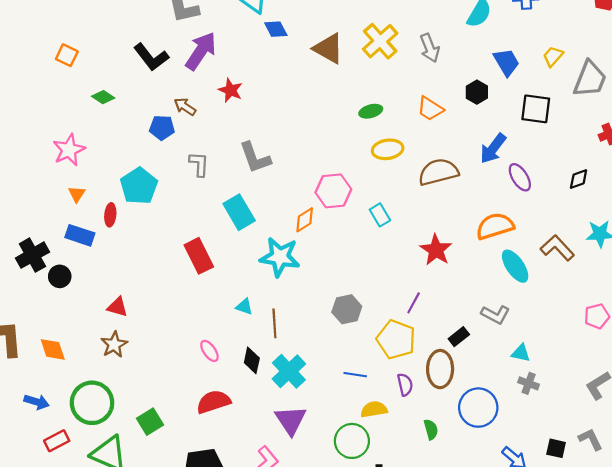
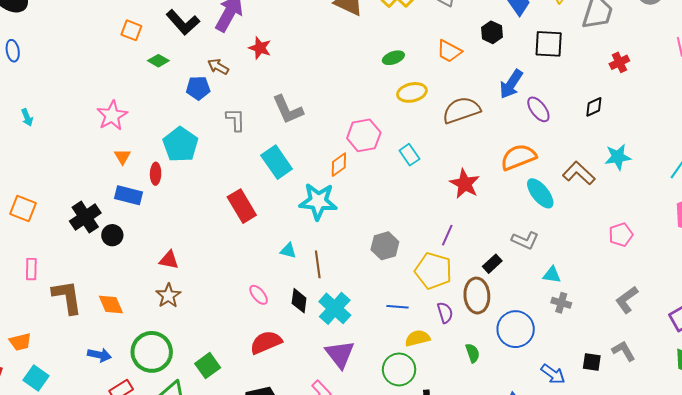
orange square: (67, 55) -> (131, 30), moved
green diamond: (103, 97) -> (158, 61), moved

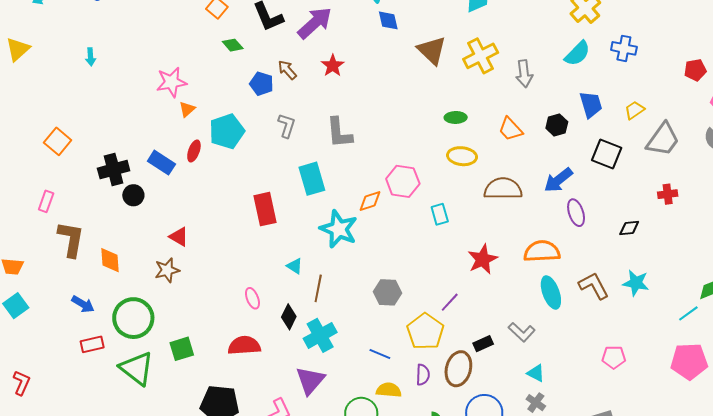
orange triangle: (122, 157) -> (187, 109), moved

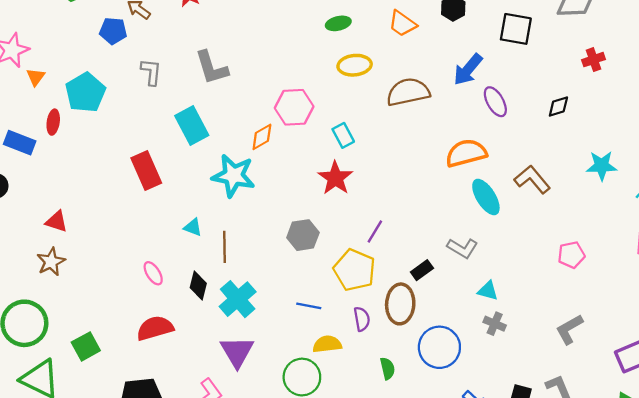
red star: (483, 259) -> (335, 178), moved
cyan star: (636, 283) -> (602, 166), moved

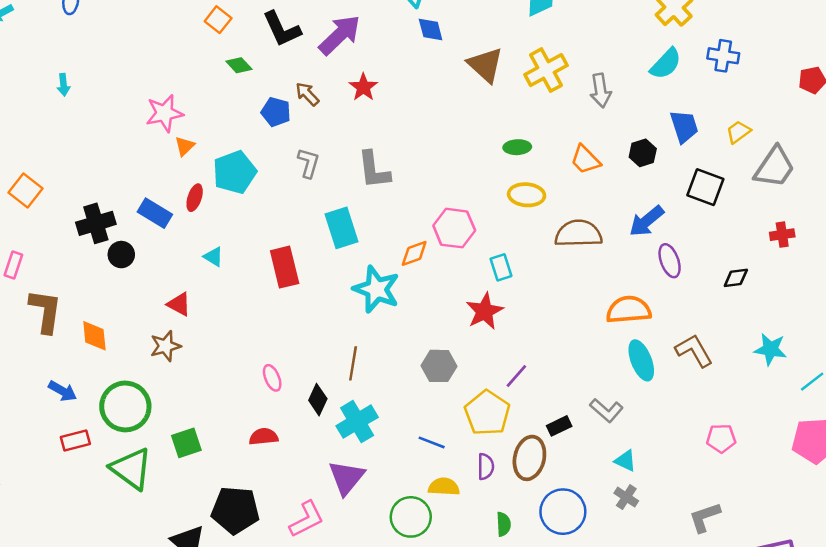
cyan triangle: (193, 227) -> (214, 257), moved
red semicircle: (155, 328) -> (264, 437), size x0.7

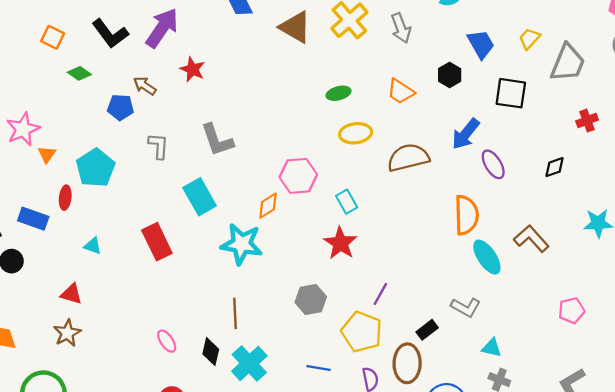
orange semicircle: (629, 310) -> (466, 215), turned 105

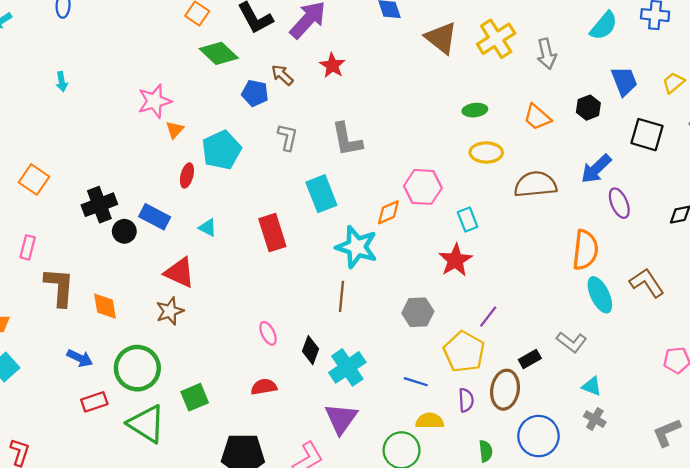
green diamond: (79, 73) -> (219, 53), size x1.6
blue rectangle: (33, 219) -> (155, 217), moved
red triangle: (71, 294) -> (179, 273), size x1.4
brown line: (235, 313) -> (342, 296), moved

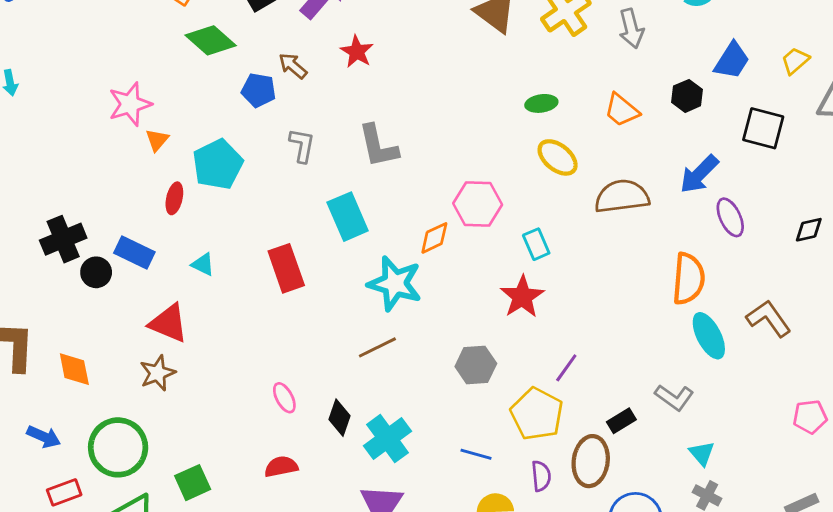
blue trapezoid: (624, 81) -> (732, 61), turned 56
yellow ellipse: (486, 152) -> (558, 157), turned 40
brown line: (342, 296) -> (377, 347), turned 60
cyan triangle: (592, 386) -> (702, 453), turned 30

